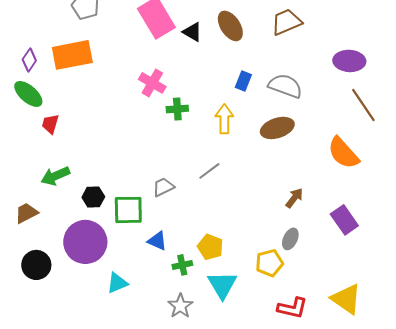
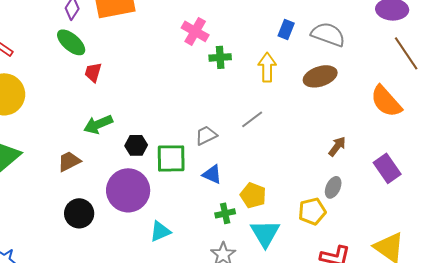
blue triangle: (157, 241) -> (212, 174), moved

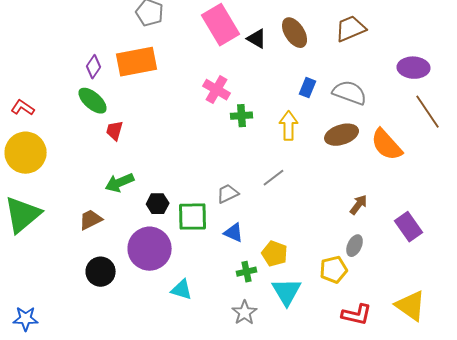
orange semicircle: (386, 101) -> (387, 145), moved
cyan triangle: (160, 231) -> (182, 290), turned 40

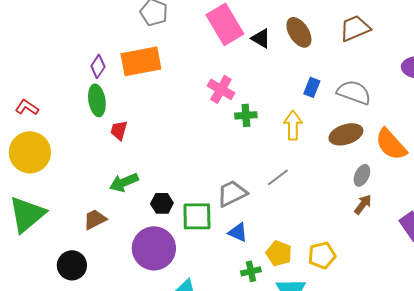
green ellipse: (93, 101) -> (97, 100), turned 40
gray trapezoid: (228, 194) -> (232, 193), size x1.4
gray ellipse: (355, 246) -> (362, 175), moved
yellow pentagon: (334, 270) -> (322, 255), moved
black circle: (101, 272) -> (72, 265), moved

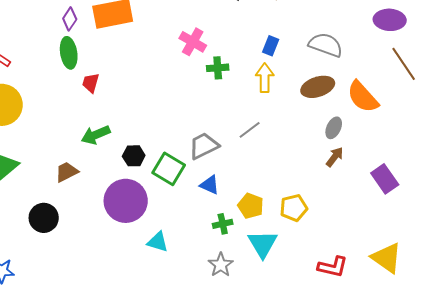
blue rectangle: (312, 87) -> (271, 46), moved
green square: (197, 216) -> (169, 169), turned 32

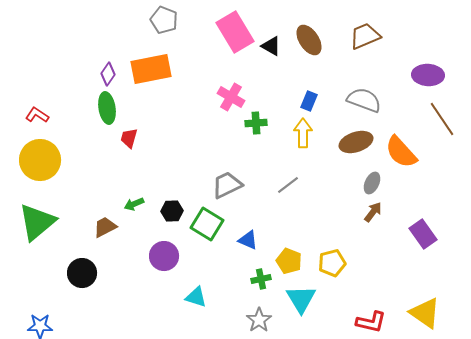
green arrow: (96, 135) -> (134, 204), moved, size x0.7
gray trapezoid: (204, 146) -> (227, 185), moved
purple circle: (126, 201) -> (164, 256), size x0.7

